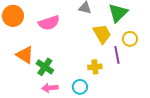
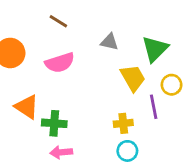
green cross: (45, 67) -> (54, 123), turned -30
cyan circle: (80, 87) -> (127, 151), moved

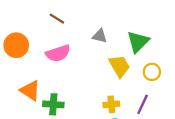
purple line: (154, 107) -> (143, 104), moved, turned 36

